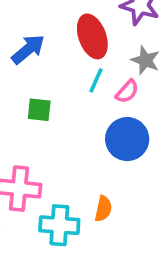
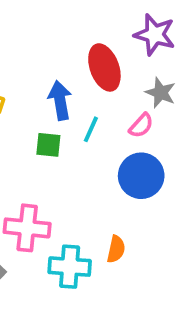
blue arrow: (28, 49) -> (60, 100), moved, turned -60
cyan line: (96, 80) -> (91, 129), moved

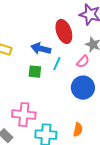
blue arrow: (60, 100) -> (41, 48), turned -66
orange semicircle: (116, 249) -> (78, 130), moved

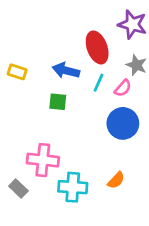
cyan line: (57, 64) -> (98, 83), moved
orange semicircle: (78, 130) -> (116, 180), turned 32

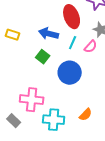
green square: (58, 102) -> (43, 57), turned 32
blue circle: (123, 123) -> (70, 73), moved

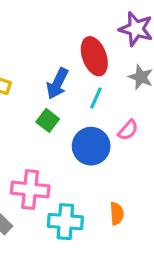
blue arrow: (49, 34) -> (57, 84), turned -78
pink semicircle: (91, 47) -> (128, 130), moved
orange semicircle: (86, 115) -> (117, 214), turned -48

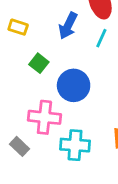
green square: (48, 120) -> (39, 63), moved
blue circle: (91, 146) -> (74, 85), moved

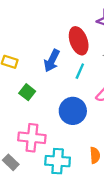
blue circle: (74, 85) -> (73, 111), moved

